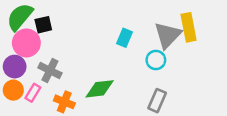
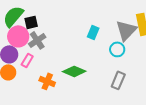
gray cross: (50, 70) -> (37, 40), moved, turned 30
green diamond: (100, 89) -> (74, 71), turned 30
pink rectangle: (33, 93) -> (27, 60), moved

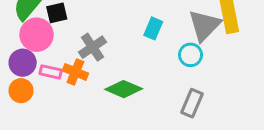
gray cross: (37, 40) -> (93, 47), moved
pink rectangle: (27, 60) -> (51, 72), turned 72
orange cross: (47, 81) -> (75, 72), moved

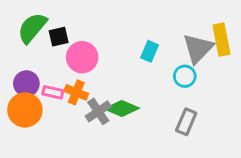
pink circle: (37, 35) -> (82, 57), moved
gray cross: (93, 47) -> (98, 111), moved
orange circle: (21, 91) -> (25, 110), size x1.5

